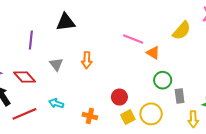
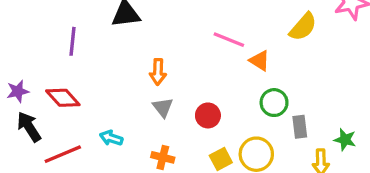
gray triangle: (56, 64) -> (163, 107), moved
red circle: (119, 97) -> (208, 115), moved

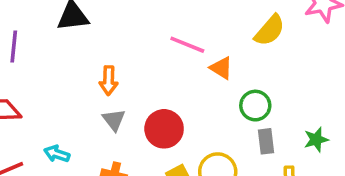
green circle: (274, 103) -> (255, 106), moved
red circle: (208, 115) -> (164, 129), size x1.4
green star: (345, 140) -> (316, 140), moved, turned -30

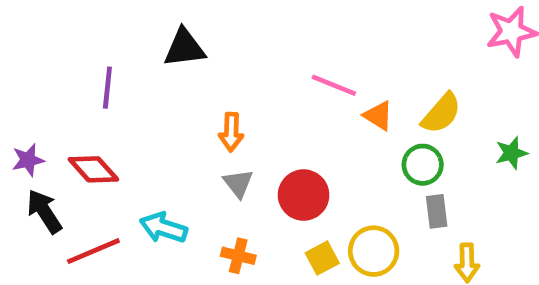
yellow semicircle: (270, 30) -> (441, 113), moved
green star: (316, 140) -> (511, 153), moved
cyan arrow: (57, 154) -> (163, 228), size x1.4

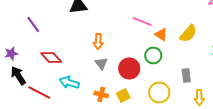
purple line: (107, 88) -> (33, 24), moved, turned -42
green circle: (423, 165) -> (153, 55), moved
red diamond: (93, 169) -> (51, 57), moved
red line: (93, 251) -> (39, 92), turned 50
yellow square: (322, 258) -> (123, 95), moved

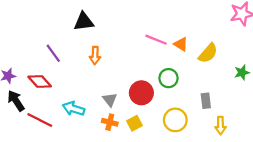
purple line: (33, 24) -> (53, 53), moved
orange triangle: (161, 34) -> (181, 44), moved
orange arrow: (98, 41) -> (95, 56), moved
red diamond: (51, 57) -> (40, 82), moved
gray triangle: (101, 63) -> (110, 100), moved

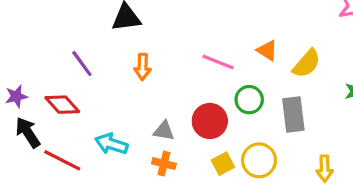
pink line: (156, 40) -> (218, 62), moved
gray triangle: (110, 100) -> (164, 131), turned -42
gray rectangle: (206, 101) -> (293, 114), moved, size x1.5
yellow square: (135, 123) -> (223, 164), moved

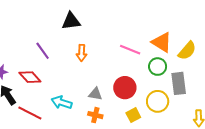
orange triangle: (267, 50) -> (162, 42), size x1.5
green circle: (249, 100) -> (158, 67), moved
yellow circle: (259, 160) -> (158, 101), moved

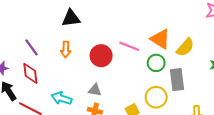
purple line: (43, 51) -> (31, 47), moved
orange arrow: (82, 53) -> (66, 49), moved
red diamond: (30, 77) -> (30, 73), turned 35
red circle: (125, 88) -> (101, 56), moved

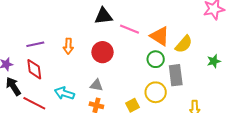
black triangle: (71, 18) -> (103, 16), moved
pink line: (129, 46) -> (130, 29), moved
purple line: (31, 47) -> (35, 44), turned -66

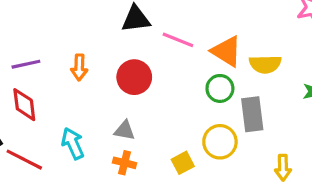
yellow semicircle: (184, 44) -> (265, 64), turned 48
cyan arrow: (64, 93) -> (73, 143), turned 48

